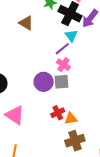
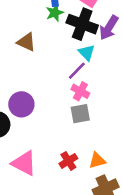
purple circle: (44, 82) -> (21, 104), moved
red cross: (58, 113) -> (68, 161), moved

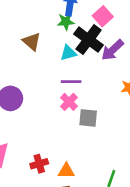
cyan triangle: (87, 53) -> (68, 53), moved, turned 42
purple line: (77, 71) -> (71, 82), turned 30
gray square: (80, 114) -> (88, 118), moved

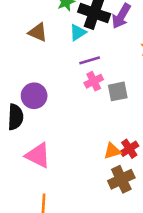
pink cross: (69, 102) -> (94, 81), turned 36
red cross: (39, 164) -> (129, 149), moved

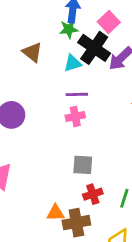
gray square: (118, 91) -> (83, 165), moved
orange triangle: (112, 151) -> (55, 213), moved

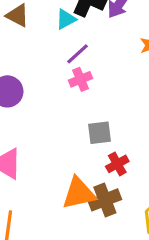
purple line: (77, 94) -> (77, 54), turned -30
orange triangle: (55, 213) -> (79, 193), size x1.6

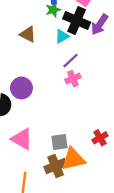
gray square: (100, 133) -> (59, 142), moved
brown cross: (105, 200) -> (56, 166), moved

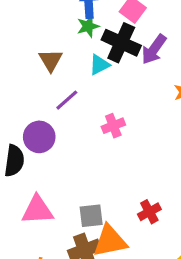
brown triangle: (28, 34) -> (51, 60), turned 30
purple line: (71, 61) -> (67, 100), moved
pink triangle: (22, 139) -> (37, 210), turned -35

